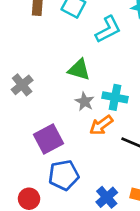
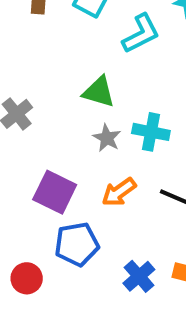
orange arrow: (101, 125) -> (119, 192), moved
purple square: (48, 139) -> (55, 192), turned -36

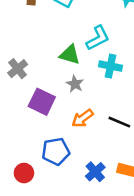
cyan L-shape: (141, 34) -> (98, 38), moved
cyan cross: (151, 132) -> (111, 66), moved
purple square: (55, 192) -> (42, 102), moved

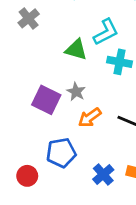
gray cross: (18, 69) -> (29, 18), moved
gray star: (75, 84) -> (76, 92), moved

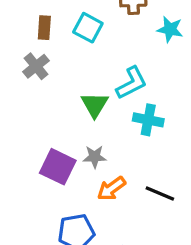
green triangle: (76, 50) -> (95, 105), turned 45
gray star: (76, 92) -> (95, 157), turned -30

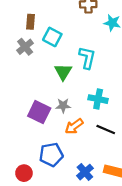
cyan square: (88, 28) -> (52, 37), moved
cyan L-shape: (131, 83) -> (87, 58), turned -50
cyan cross: (148, 120) -> (98, 99), moved

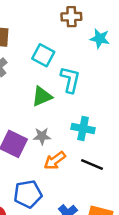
cyan square: (52, 37) -> (43, 55), moved
green triangle: (63, 72) -> (42, 96), turned 36

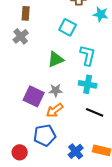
cyan square: (43, 55) -> (68, 27), moved
cyan L-shape: (70, 80) -> (88, 55), moved
orange arrow: (55, 161) -> (55, 110), moved

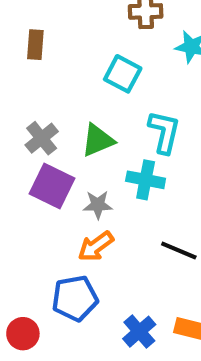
gray cross: (21, 36) -> (42, 138), moved
cyan cross: (88, 84) -> (146, 180), moved
purple square: (34, 96) -> (52, 186), moved

